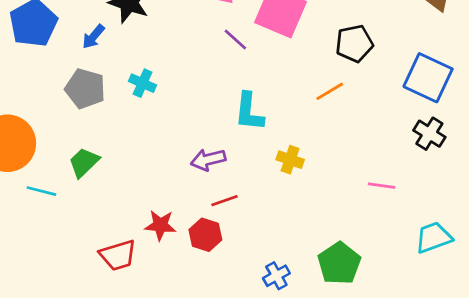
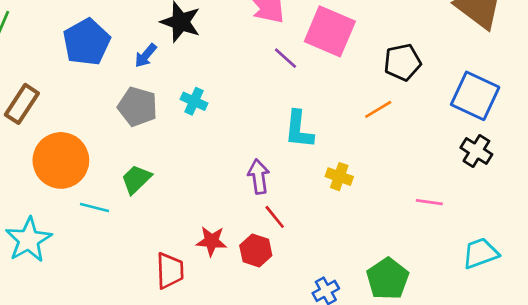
purple arrow: (208, 160) -> (259, 177), turned 96
red line: (225, 201) -> (275, 217), turned 70
red trapezoid: (118, 255) -> (170, 271), turned -75

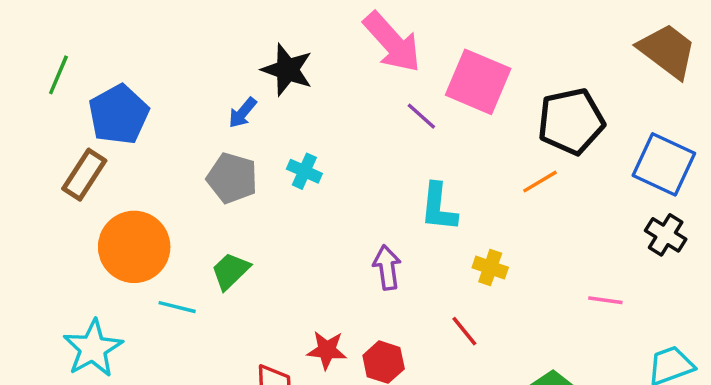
blue pentagon: (86, 42) -> (119, 114), moved
black pentagon: (402, 62) -> (571, 121), size x1.4
red line: (275, 217) -> (464, 331), moved

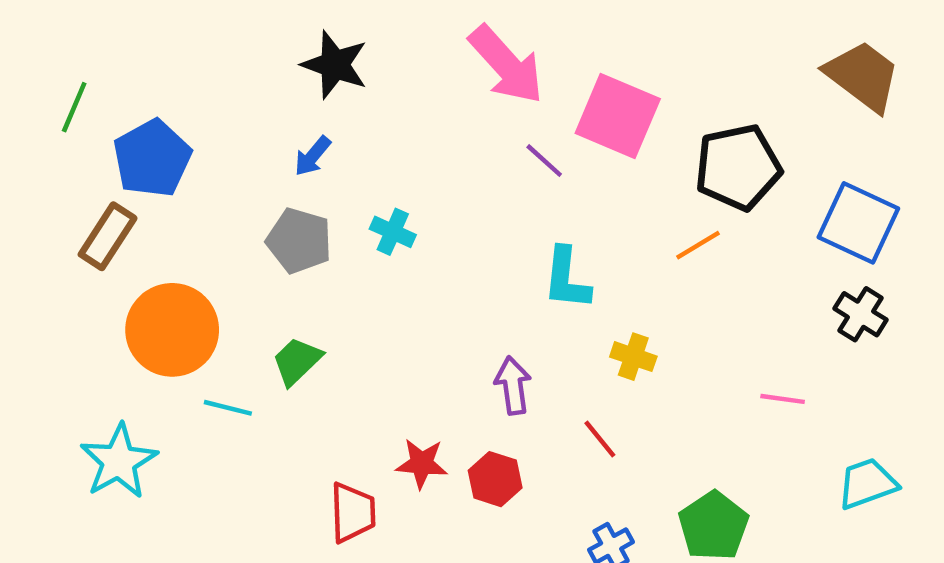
black star: (287, 70) -> (335, 65), moved
purple arrow: (387, 268) -> (513, 386), moved

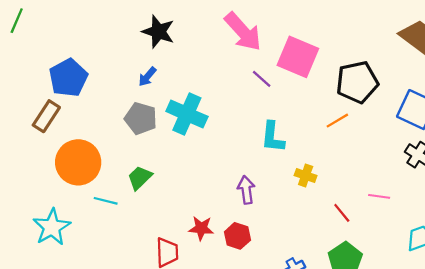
green line: (74, 107) -> (17, 21), moved
cyan cross: (393, 232) -> (187, 114), size x1.8
red line: (600, 439) -> (342, 213), moved

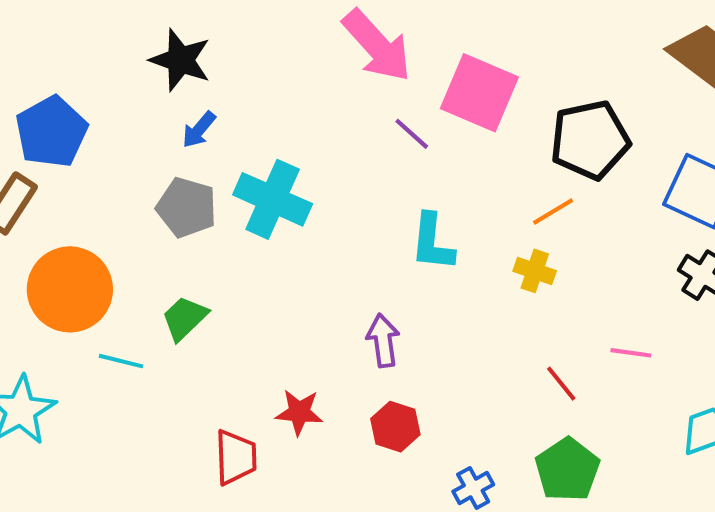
black star: (158, 32) -> (180, 60), moved
yellow cross: (306, 176) -> (535, 271), moved
red hexagon: (237, 236) -> (395, 427), moved

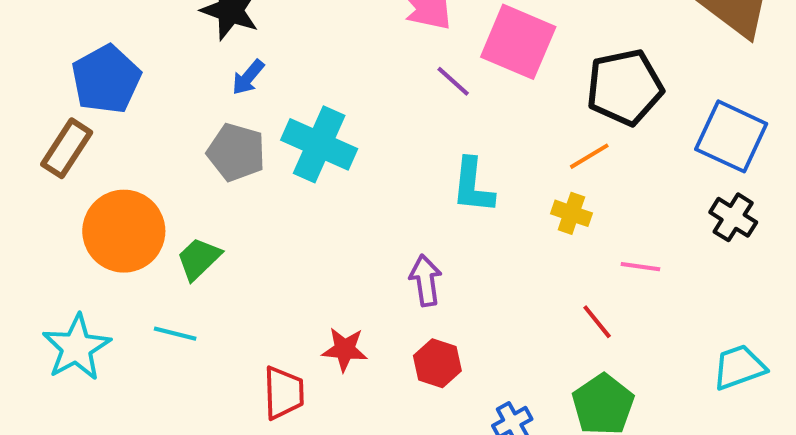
green trapezoid: (185, 318) -> (199, 259), moved
pink line: (631, 353) -> (640, 267), moved
cyan line: (121, 361) -> (175, 334), moved

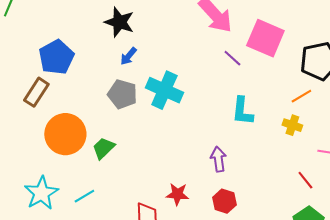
cyan line: (175, 334) -> (84, 196), moved, turned -45

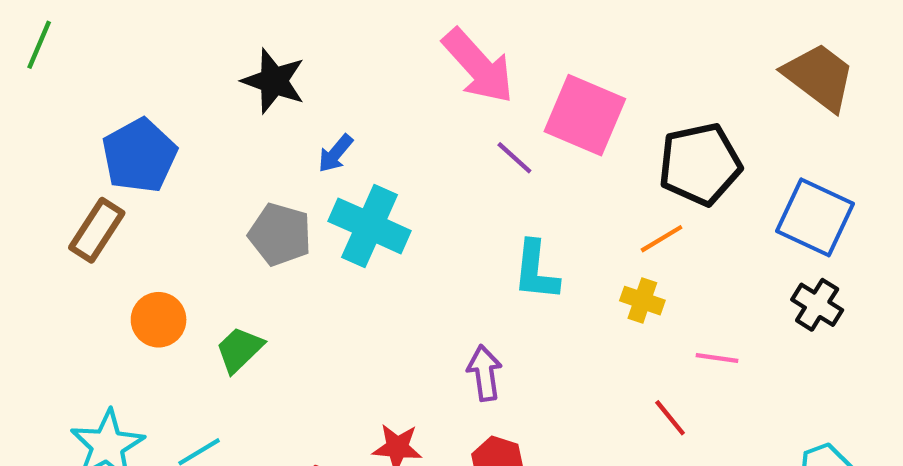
blue arrow: (128, 56) -> (335, 153), moved
orange circle: (65, 134) -> (159, 320), size x0.6

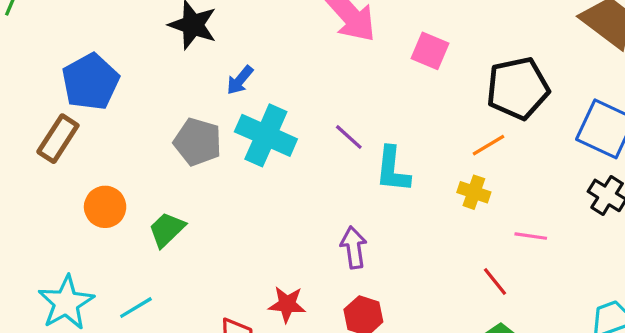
pink square: (585, 115) -> (430, 51), size x0.6
purple line: (514, 158) -> (349, 137), moved

